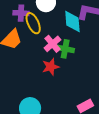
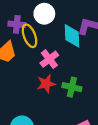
green cross: (65, 49) -> (72, 87), moved

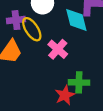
red star: (46, 84) -> (65, 95), moved
green cross: (72, 87) -> (79, 82), moved

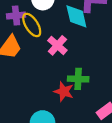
red star: (65, 95) -> (64, 91), turned -30

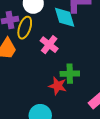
yellow ellipse: (32, 25) -> (25, 28), turned 55

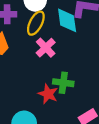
yellow ellipse: (25, 28) -> (36, 23), moved

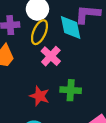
red star: (48, 94) -> (39, 96), moved

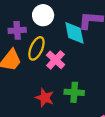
yellow ellipse: (39, 32) -> (36, 48), moved

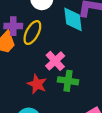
purple cross: (17, 30) -> (13, 26), moved
pink cross: (56, 60) -> (55, 61), moved

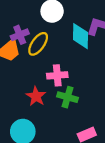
purple cross: (13, 26) -> (20, 35), turned -30
pink cross: (55, 61) -> (57, 75), turned 30

